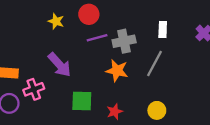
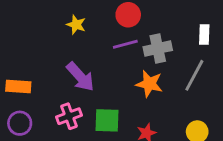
red circle: (89, 14) -> (128, 15), moved
pink cross: (34, 89) -> (69, 116), moved

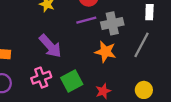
green square: (107, 120) -> (72, 81), turned -30

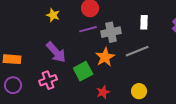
gray line: (142, 45) -> (137, 51), turned 40
orange star: (105, 52) -> (105, 57), turned 30
green square: (72, 81) -> (83, 71), moved

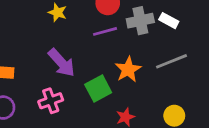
white rectangle: (144, 22) -> (169, 21), moved, turned -64
gray cross: (111, 32) -> (140, 21), moved

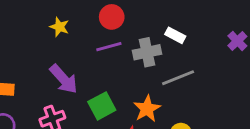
gray cross: (140, 21) -> (147, 52), moved
orange star: (128, 70) -> (147, 109), moved

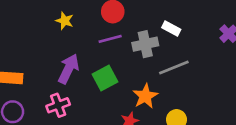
purple arrow: (64, 79) -> (69, 69), turned -112
green square: (102, 106) -> (105, 78), moved

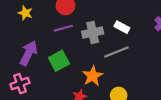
white rectangle: (171, 29) -> (122, 27), moved

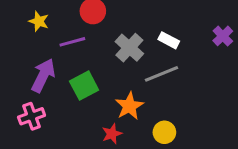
purple line: (63, 28) -> (72, 42), moved
gray cross: (93, 33) -> (129, 48), turned -36

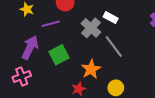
white rectangle: (169, 40) -> (111, 18), moved
gray line: (161, 74) -> (114, 46), turned 75

